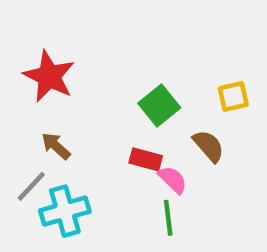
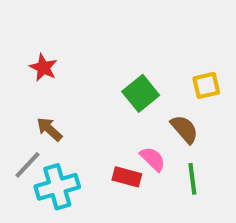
red star: (49, 76) -> (43, 68), size x0.6
red rectangle: (146, 159) -> (127, 177), moved
green line: (168, 218) -> (192, 179), moved

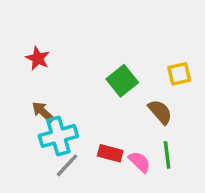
pink semicircle: (153, 159) -> (139, 162), moved
gray line: (27, 165) -> (67, 165), moved
cyan cross: (57, 187) -> (58, 136), moved

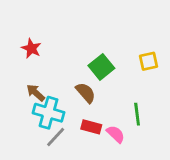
brown semicircle: (160, 112) -> (86, 93), moved
cyan cross: (58, 136) -> (48, 113), turned 32
green line: (167, 155) -> (137, 114), moved

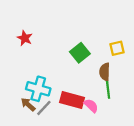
brown arrow: (36, 93) -> (28, 105), moved
brown semicircle: (86, 93) -> (105, 72), moved, turned -138
red rectangle: (91, 127) -> (72, 100), size x1.5

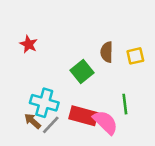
green square: (80, 53) -> (82, 72), moved
brown semicircle: (105, 72) -> (107, 52), moved
pink semicircle: (91, 106) -> (105, 122), size x1.5

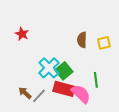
green square: (82, 72) -> (64, 71), moved
cyan cross: (44, 103) -> (49, 68), moved, turned 30

